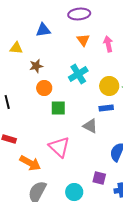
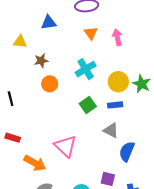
green square: (58, 108) -> (88, 105), moved, turned -35
gray triangle: (90, 126) -> (111, 130), moved

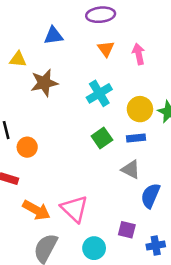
brown star: (41, 61) -> (44, 83), size x1.5
orange circle: (50, 84) -> (27, 147), moved
pink triangle: (66, 146) -> (74, 209), moved

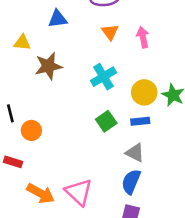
blue semicircle: (150, 196) -> (131, 182), moved

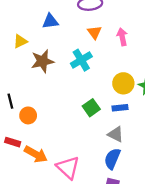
yellow triangle: (22, 43) -> (20, 41), turned -32
cyan cross: (104, 77) -> (81, 60), moved
orange arrow: (41, 193) -> (36, 154), moved

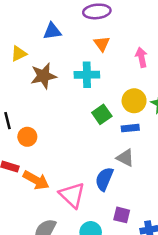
pink arrow: (122, 37) -> (142, 57), moved
cyan cross: (81, 60) -> (87, 75), turned 30
green square: (91, 108) -> (102, 114), moved
blue semicircle: (112, 159) -> (104, 179), moved

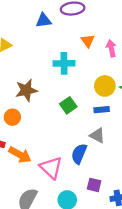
blue triangle: (52, 31) -> (44, 20), moved
orange triangle: (102, 44) -> (88, 41), moved
brown star: (43, 76) -> (26, 90), moved
green square: (102, 114) -> (68, 105), moved

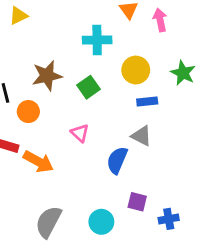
yellow circle: (105, 86) -> (136, 70), moved
green square: (68, 105) -> (88, 87), moved
pink triangle: (51, 168) -> (80, 133), moved, size x0.6

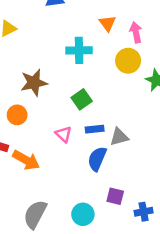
yellow circle: (136, 70) -> (128, 61), moved
green square: (88, 87) -> (82, 99), moved
blue rectangle: (147, 102) -> (95, 129), moved
gray triangle: (141, 136) -> (119, 137), turned -42

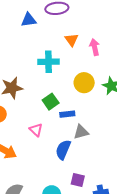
yellow circle: (128, 61) -> (84, 83), moved
blue rectangle: (95, 129) -> (67, 114), moved

